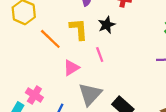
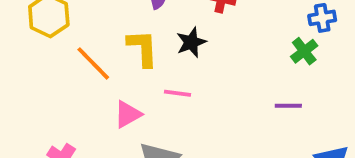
pink line: (100, 55) -> (178, 93), turned -64

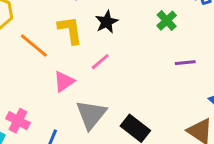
green cross: (304, 51) -> (167, 21), moved
pink line: (178, 93) -> (100, 62), turned -42

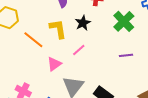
green cross: (167, 21) -> (124, 21), size x1.5
purple line: (185, 63) -> (126, 55), moved

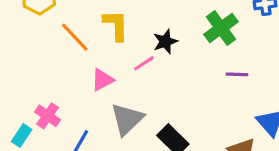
black star: (83, 23) -> (165, 42), moved
purple line: (126, 55) -> (237, 74), moved

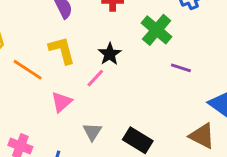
purple line: (237, 74) -> (181, 68), turned 30
gray triangle: (127, 119) -> (92, 132), size x0.6

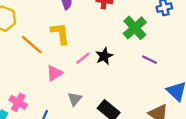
black star: (110, 54) -> (104, 56), moved

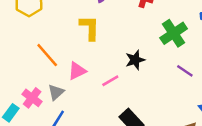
orange line: (32, 45) -> (47, 55), moved
pink line: (83, 58) -> (110, 81), moved
gray triangle: (75, 99) -> (56, 92), moved

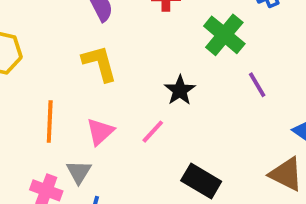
orange line: (47, 55) -> (50, 122), turned 60
purple line: (185, 71) -> (257, 85), turned 42

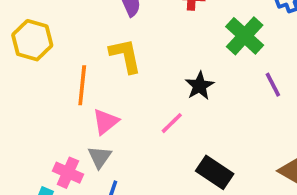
orange line: (50, 122) -> (82, 85), moved
pink triangle: (100, 132) -> (106, 122), moved

